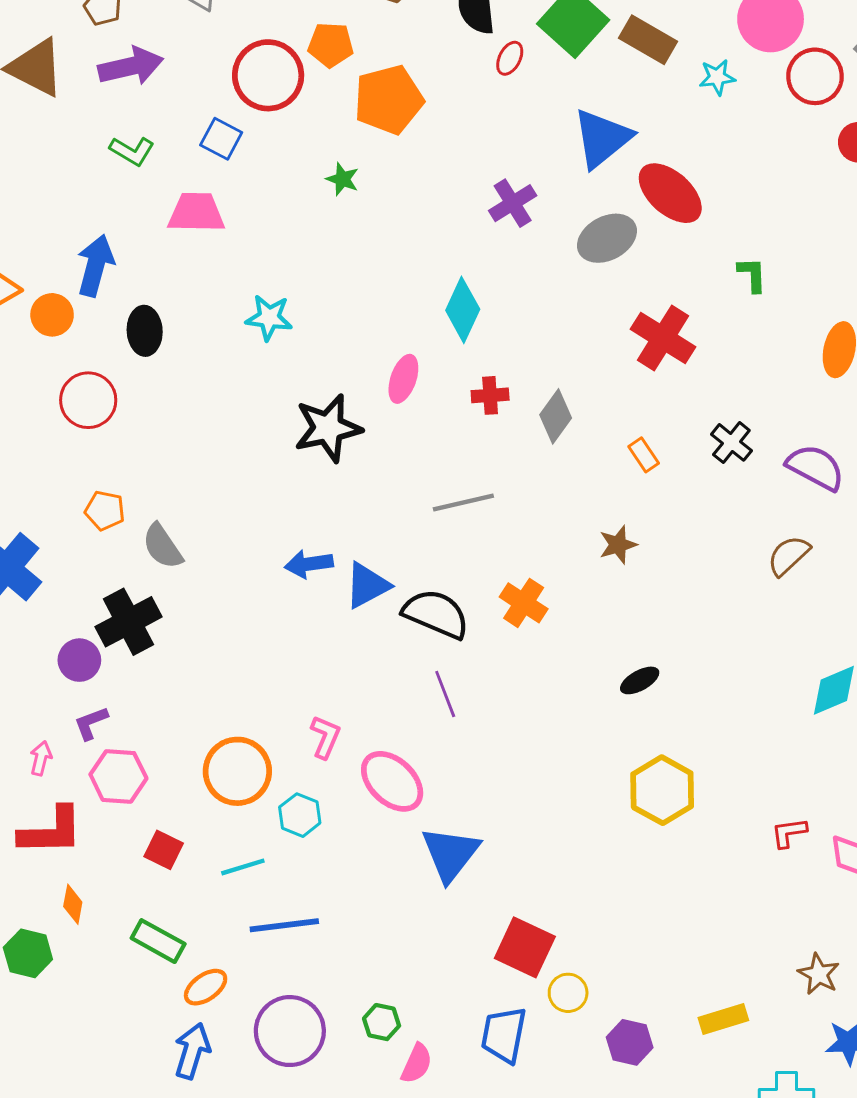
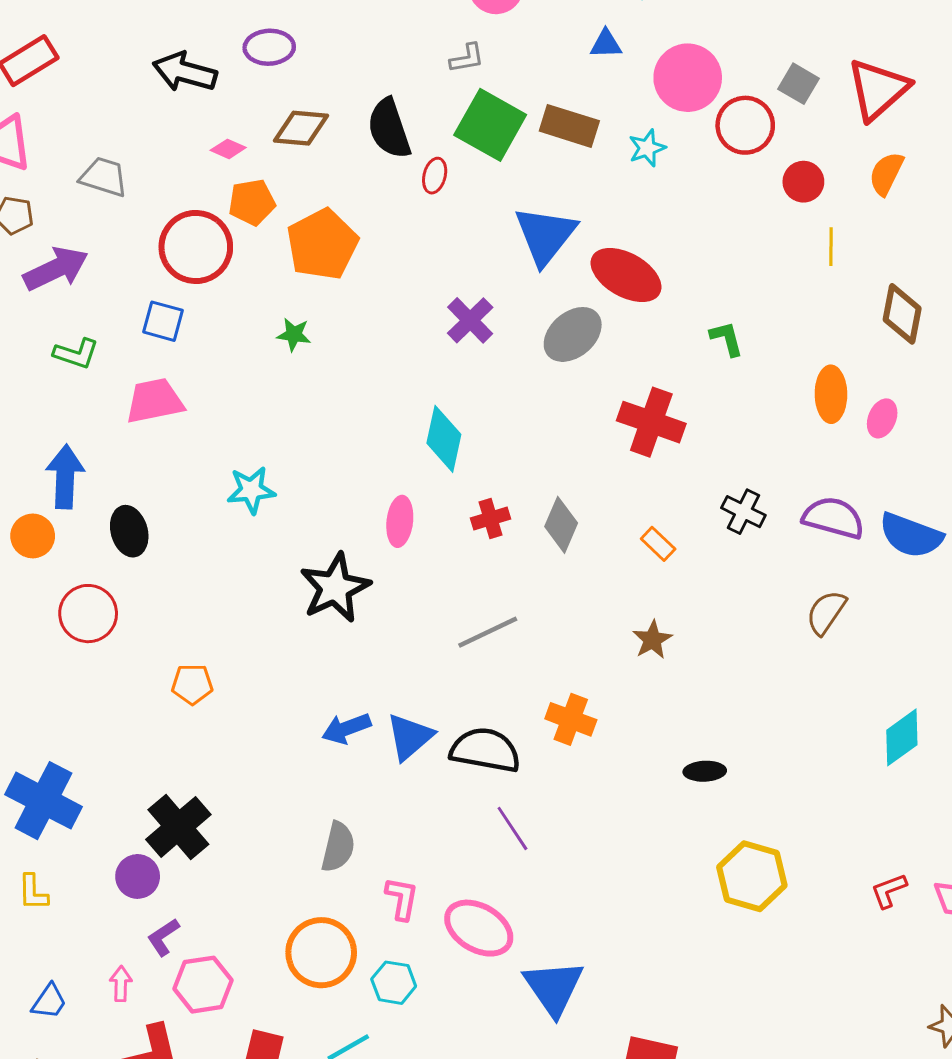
orange pentagon: (105, 510) -> (192, 684), moved
gray semicircle: (162, 546) -> (338, 847), moved, turned -120
black ellipse: (640, 680) -> (705, 771), turned 39

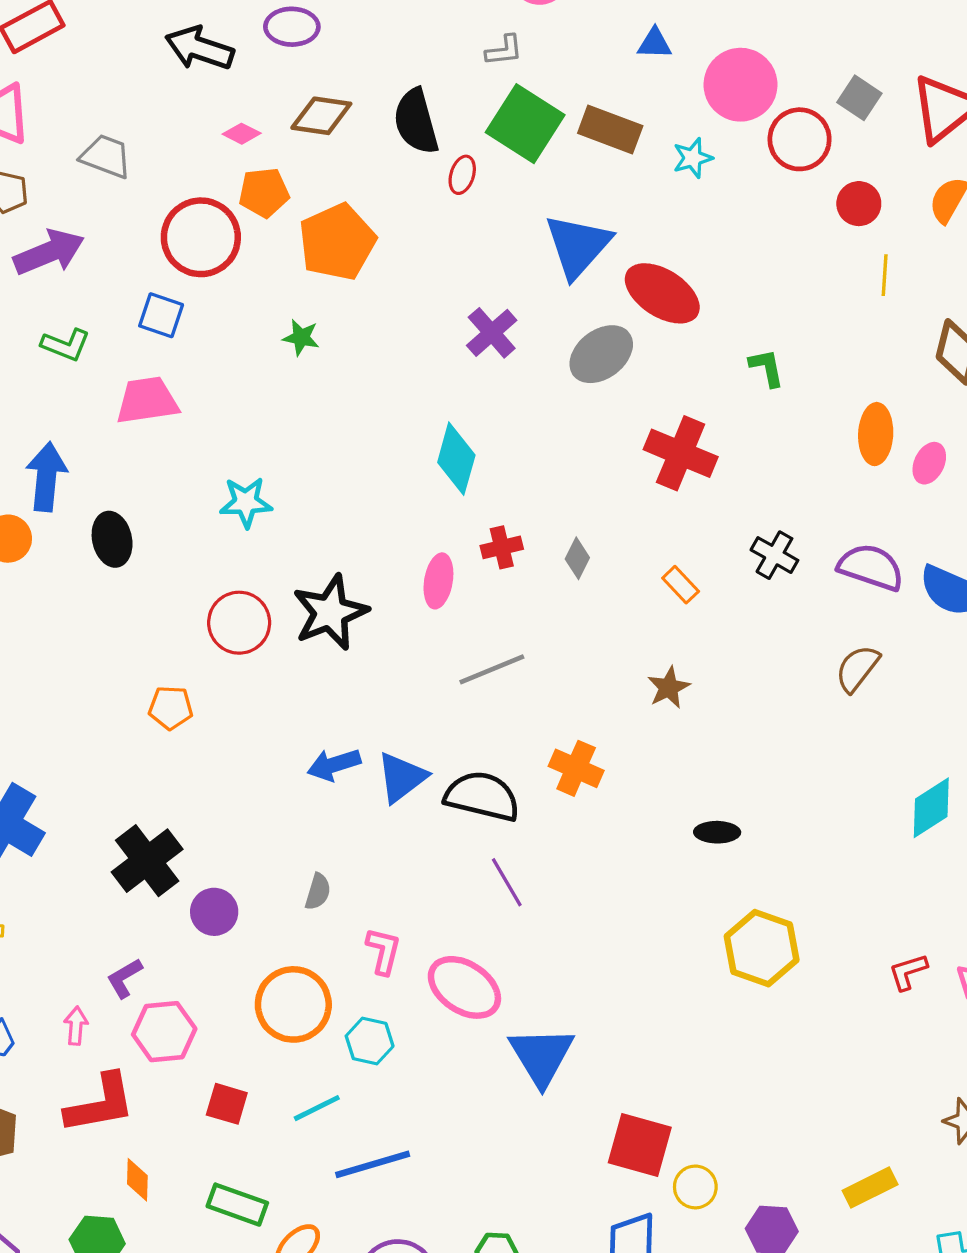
pink ellipse: (400, 521) -> (438, 581), moved
gray diamond: (561, 525) -> (577, 558), size x0.7
red circle: (88, 614) -> (239, 623), moved
gray semicircle: (338, 847) -> (318, 892), size x0.7
purple circle: (138, 876) -> (214, 912), moved

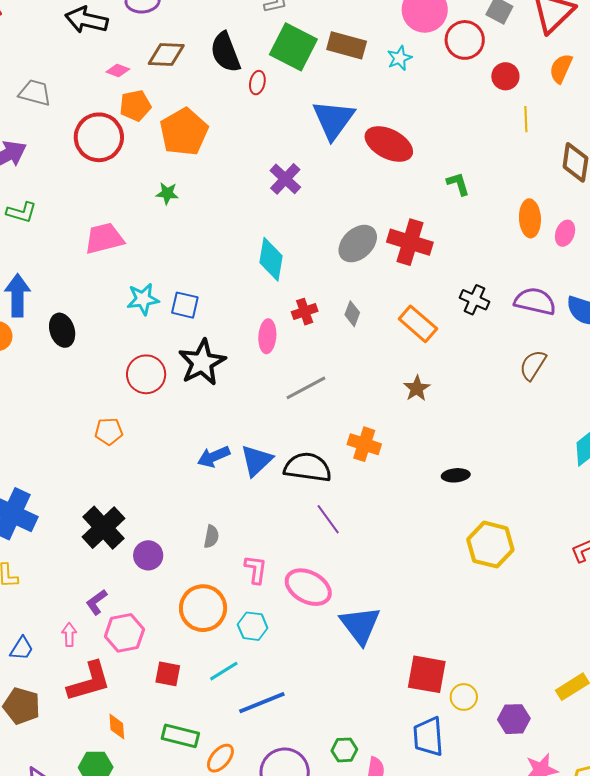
blue square: (161, 315) -> (185, 305), moved
gray ellipse: (601, 354) -> (358, 244), moved
pink trapezoid: (147, 401) -> (104, 238), moved
orange rectangle: (681, 585) -> (418, 324), size x1.6

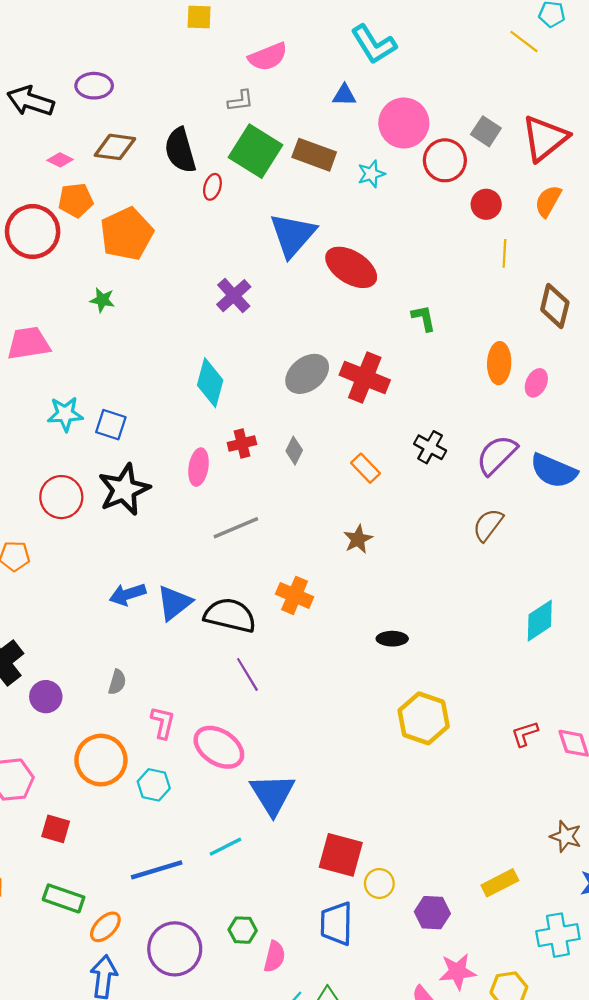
purple semicircle: (535, 301) -> (497, 455), turned -63
orange rectangle: (418, 324) -> (366, 468), size x0.7
cyan line: (224, 671) -> (225, 847), moved

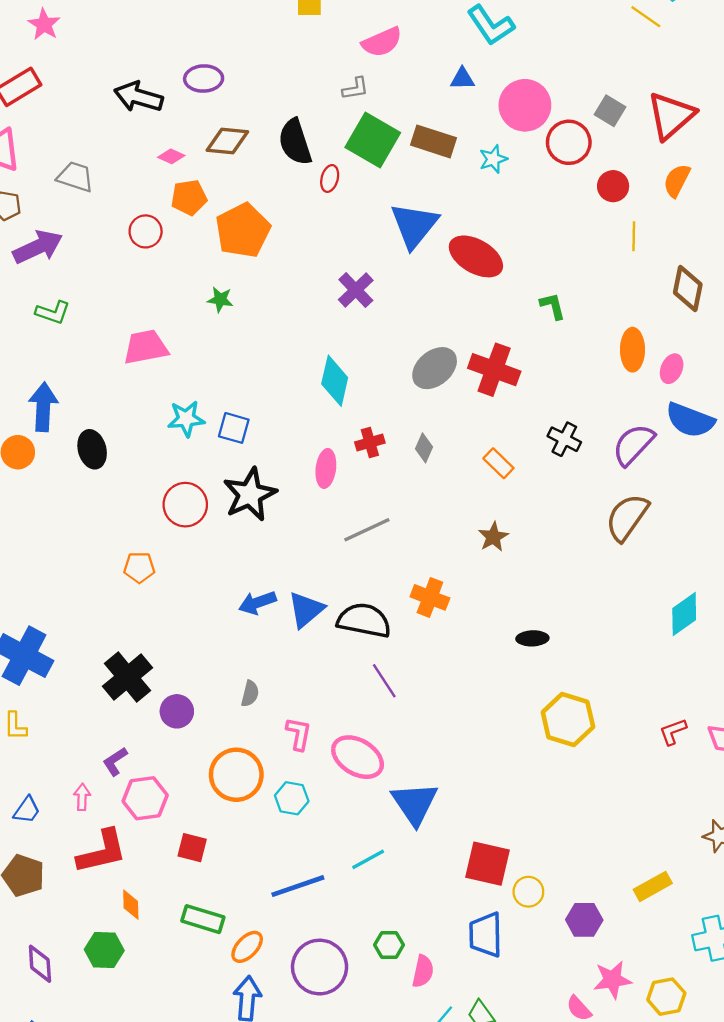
red circle: (33, 232) -> (146, 231), size x0.6
blue semicircle: (554, 471) -> (690, 420), moved
brown semicircle: (488, 525) -> (627, 517), size x1.4

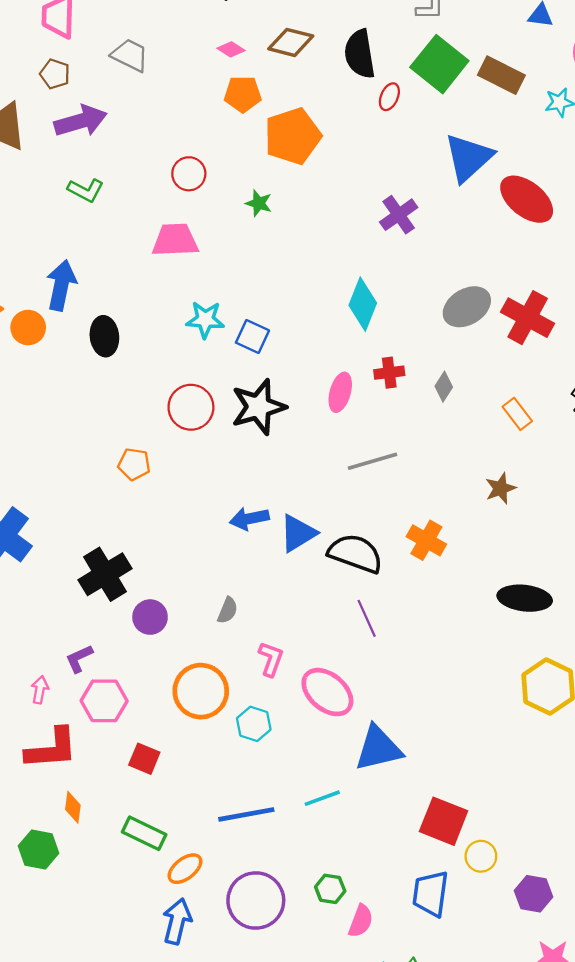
red circle: (146, 231) -> (189, 174), moved
black ellipse: (532, 638) -> (525, 598), size x1.6
blue triangle: (415, 803) -> (378, 748), turned 42

